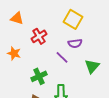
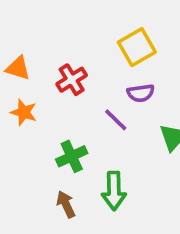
orange triangle: (17, 18) -> (18, 68), moved
yellow square: (73, 19) -> (137, 47), turned 30

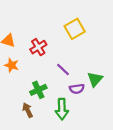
purple semicircle: (141, 93) -> (77, 89), moved
brown arrow: (66, 204) -> (28, 110), moved

